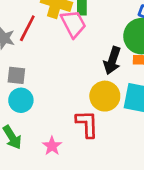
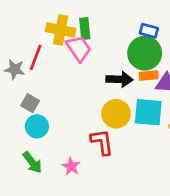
black arrow: (112, 61) -> (119, 79), turned -100
gray square: (16, 75) -> (30, 103), turned 30

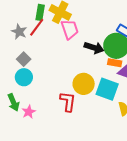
green rectangle: (85, 28) -> (40, 12), moved
black arrow: (119, 79) -> (94, 48), moved
pink star: (71, 166) -> (29, 112), moved

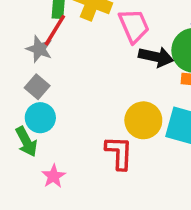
pink trapezoid: (70, 29) -> (134, 26), moved
gray star: (19, 32) -> (39, 49), moved
green arrow: (13, 102) -> (26, 142), moved

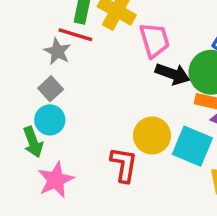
red line: (55, 30) -> (75, 35), turned 68
pink star: (54, 176) -> (56, 180), size x1.5

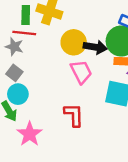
pink trapezoid: (154, 40) -> (81, 72), moved
yellow circle: (152, 135) -> (74, 42), moved

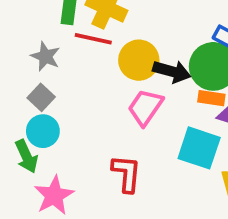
red line: (24, 33) -> (93, 39), moved
pink trapezoid: (81, 72) -> (145, 107), turned -125

